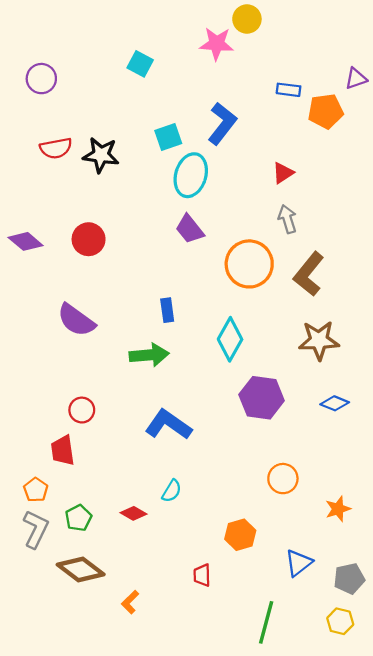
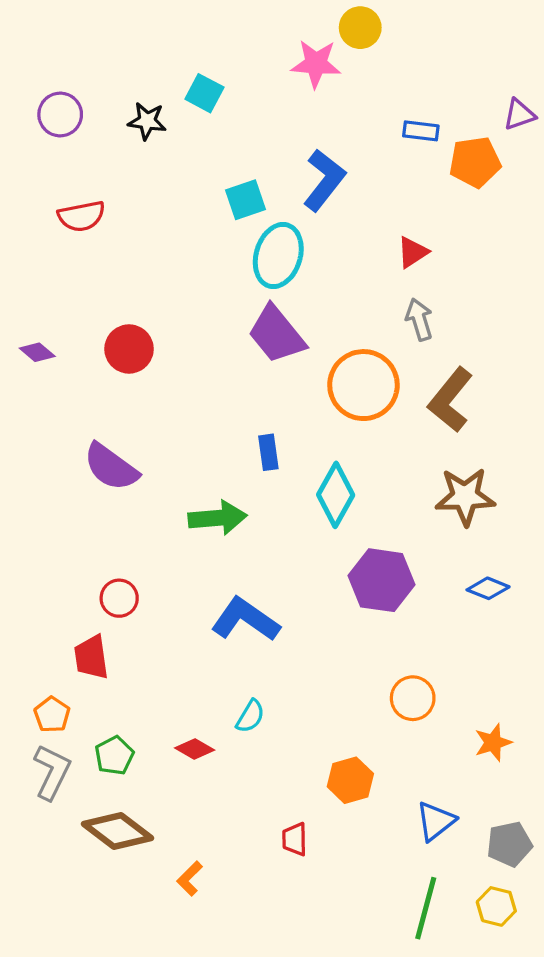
black star: (101, 155) -> (147, 121), moved, size x0.7
purple trapezoid: (190, 229) -> (277, 334), size x1.4
purple diamond: (26, 241) -> (37, 352), size x0.7
blue rectangle: (167, 310) -> (268, 452), moved
green line: (266, 622) -> (426, 908), moved

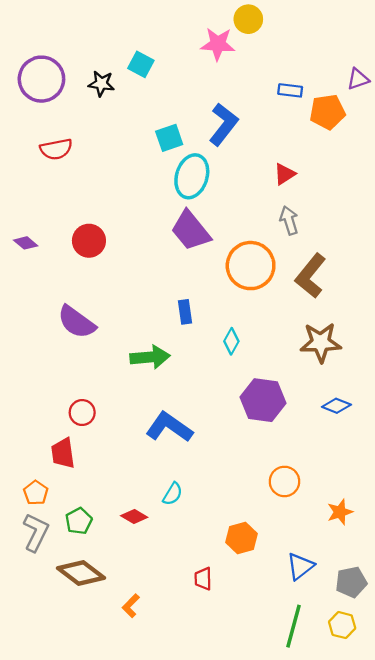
purple circle: (60, 115) -> (41, 79), size x1.5
cyan diamond: (336, 495) -> (231, 341), size x0.6

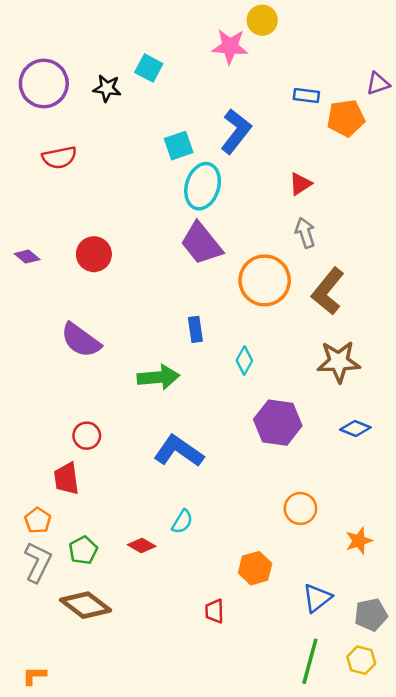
orange L-shape: (131, 606) -> (34, 676), moved, turned 45

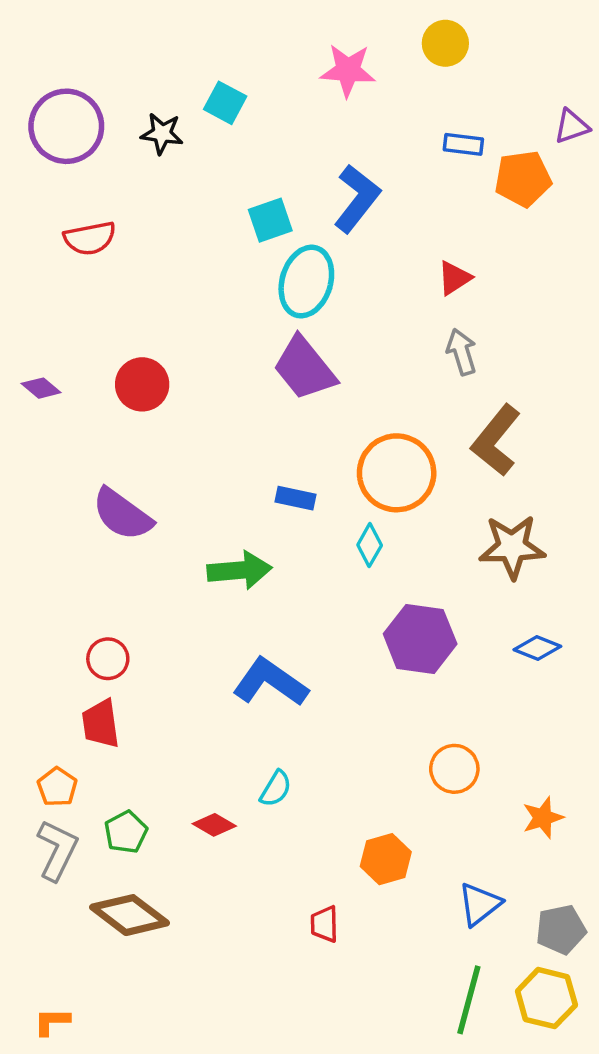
yellow circle: (262, 20) -> (445, 43), moved
orange circle: (265, 280) -> (397, 473), moved
blue rectangle: (195, 329) -> (296, 498), turned -70
red circle: (87, 436) -> (108, 659), moved
yellow hexagon: (361, 660) -> (546, 998), size x1.4

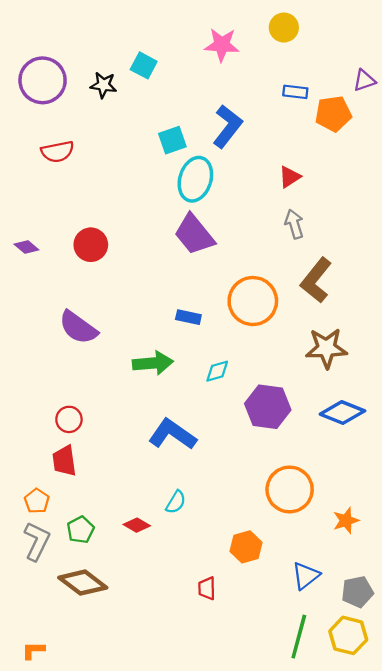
cyan diamond: (370, 545) -> (217, 371), moved, turned 45
blue diamond: (537, 648) -> (342, 412), size x1.5
orange circle: (454, 769) -> (290, 489), size x1.5

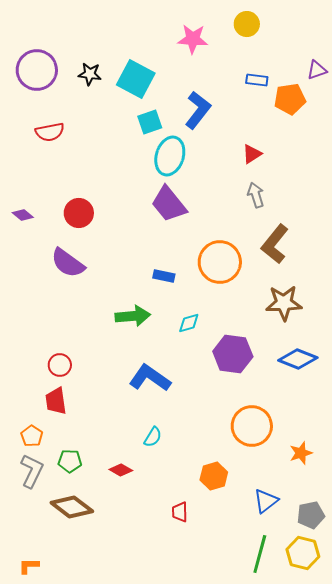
cyan square: (144, 65) -> (136, 79), moved, size x1.6
purple semicircle: (78, 327) -> (68, 263), moved
red diamond: (137, 525) -> (121, 470), moved
green pentagon: (80, 530) -> (70, 461), turned 30

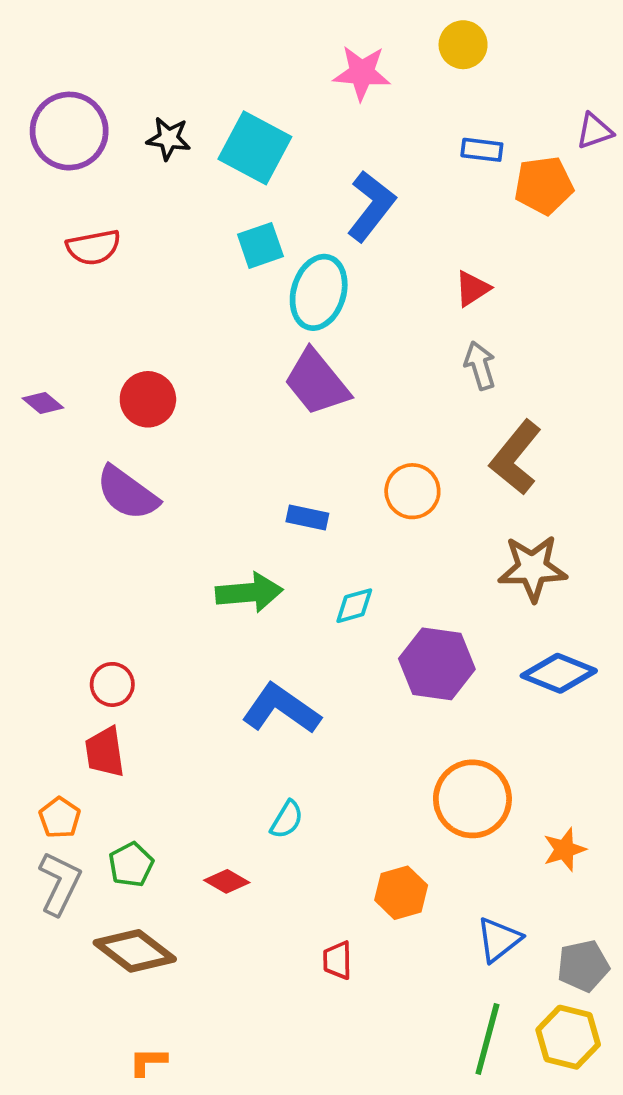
cyan square: (150, 122) -> (260, 245), moved
orange circle: (220, 262) -> (412, 491), size x0.7
green pentagon: (70, 461) -> (131, 865), turned -30
orange L-shape: (29, 566) -> (148, 1062), moved

